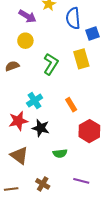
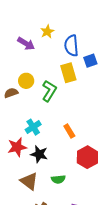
yellow circle: (25, 41) -> (26, 81), moved
yellow rectangle: (81, 59) -> (68, 73), moved
brown triangle: (19, 155) -> (29, 181), moved

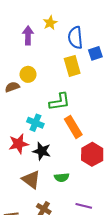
purple arrow: (26, 44) -> (28, 35), turned -120
green L-shape: (49, 91) -> (60, 102), moved, turned 50
cyan cross: (33, 127) -> (35, 123), turned -35
orange rectangle: (69, 131) -> (73, 127), size x1.5

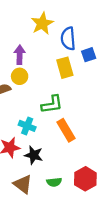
yellow star: (50, 23) -> (42, 23), size x1.5
purple arrow: (28, 35) -> (20, 55), moved
red hexagon: (92, 154) -> (85, 179), moved

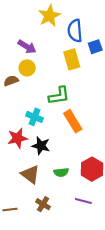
purple arrow: (20, 55) -> (27, 47), turned 120

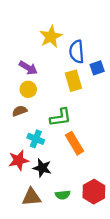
brown semicircle: (11, 81) -> (20, 111), moved
brown triangle: (30, 174) -> (31, 197), turned -42

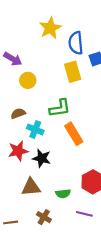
purple arrow: (28, 68) -> (13, 59), moved
brown semicircle: (20, 111) -> (18, 113), moved
green semicircle: (63, 195) -> (63, 194), moved

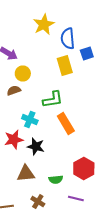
brown semicircle: (18, 113) -> (14, 90), moved

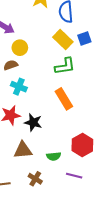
blue square: (87, 54) -> (84, 38), moved
yellow rectangle: (65, 66) -> (63, 39), turned -30
green L-shape: (53, 100) -> (65, 66), moved
cyan cross: (30, 120) -> (19, 87), moved

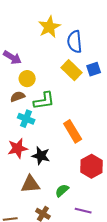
green L-shape: (65, 66) -> (44, 101), moved
red hexagon: (82, 145) -> (92, 166), moved
green semicircle: (54, 156) -> (62, 191), turned 144

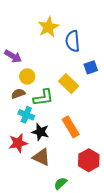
yellow rectangle: (71, 70) -> (69, 84), moved
black star: (41, 156) -> (40, 132), moved
brown triangle: (30, 184) -> (41, 157), moved, turned 30

